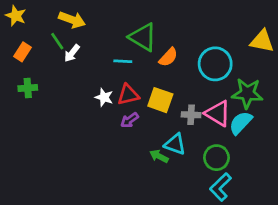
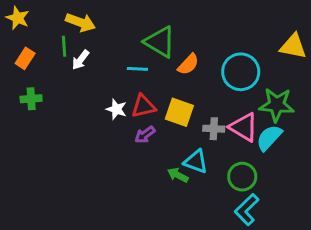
green line: (57, 41) -> (64, 46), turned 30

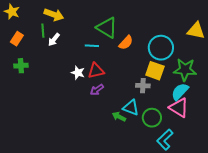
yellow square: (179, 112) -> (155, 71), moved
pink triangle: (244, 127) -> (179, 108), moved
green circle: (242, 177) -> (152, 118), moved

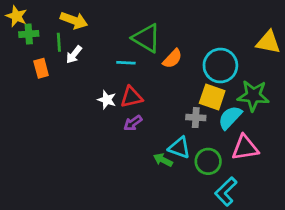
orange rectangle: (17, 39) -> (41, 68), moved, turned -48
green cross: (21, 66) -> (29, 34), moved
cyan semicircle: (180, 92) -> (230, 118), moved
pink triangle: (179, 108) -> (245, 148), turned -40

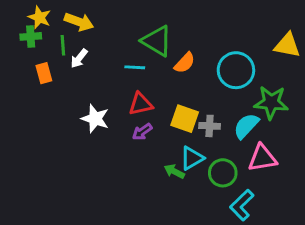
yellow star: (16, 16) -> (39, 17), moved
yellow square: (212, 97) -> (185, 119), moved
white star: (107, 100) -> (95, 119), moved, size x1.4
cyan triangle: (179, 148) -> (192, 158), turned -50

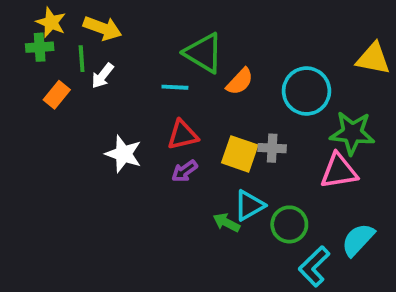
orange rectangle: (44, 73) -> (57, 95), turned 54
gray cross: (210, 126) -> (272, 148), moved
cyan semicircle: (246, 126) -> (358, 240), moved
pink triangle: (262, 158) -> (339, 171), moved

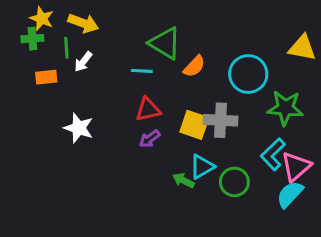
orange rectangle: (57, 95) -> (46, 77), turned 45
gray cross: (272, 148) -> (220, 120), size x1.5
white star: (123, 154) -> (79, 128), moved
pink triangle: (339, 171) -> (296, 167), moved, turned -32
cyan L-shape: (314, 266) -> (273, 154), moved

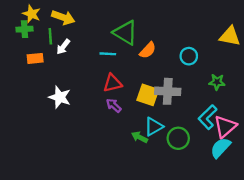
cyan circle: (248, 74) -> (189, 56), size x0.6
green star: (285, 108) -> (217, 82), size x0.6
purple arrow: (150, 139) -> (114, 105), turned 77

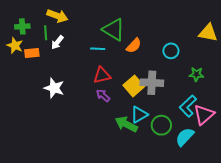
yellow star: (32, 14) -> (15, 46), moved
yellow square: (148, 95) -> (134, 86), turned 30
green arrow: (139, 137) -> (126, 124), size x1.5
cyan semicircle: (220, 148) -> (185, 137), moved

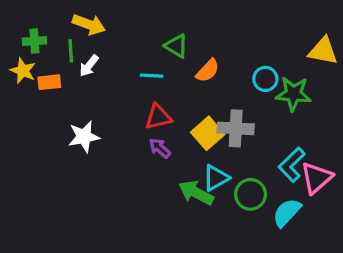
green triangle: (114, 30) -> (176, 46), size x0.7
green star: (196, 74) -> (293, 94), moved, size x1.5
white star: (54, 88) -> (84, 137), turned -30

